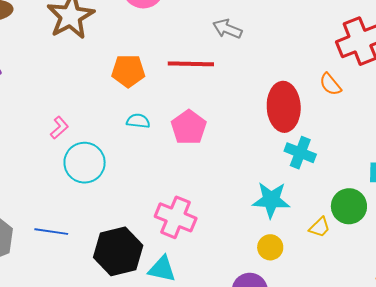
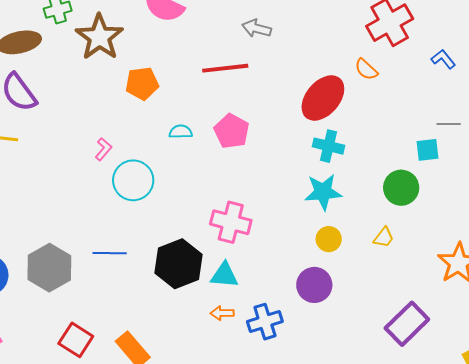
orange pentagon: (128, 71) -> (142, 83), moved
red ellipse: (284, 107) -> (323, 98), turned 51
cyan cross: (300, 153) -> (329, 146), moved
yellow trapezoid: (320, 227) -> (384, 238), moved

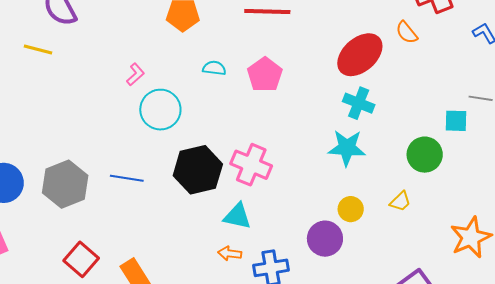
yellow circle: (329, 239) -> (351, 209), moved
black hexagon: (178, 264) -> (198, 170), moved

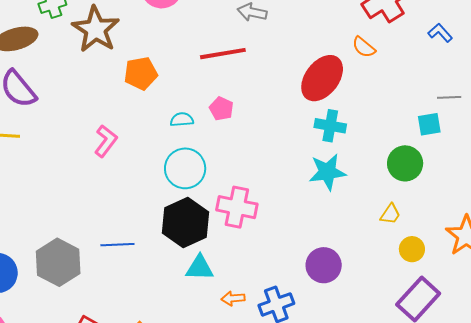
pink L-shape: (135, 74) -> (106, 141), size x1.4
pink pentagon: (265, 75) -> (221, 109), moved, size x0.7
cyan circle: (160, 110) -> (185, 168), moved
yellow circle: (351, 209) -> (412, 249), moved
cyan triangle: (237, 216) -> (200, 268), moved

